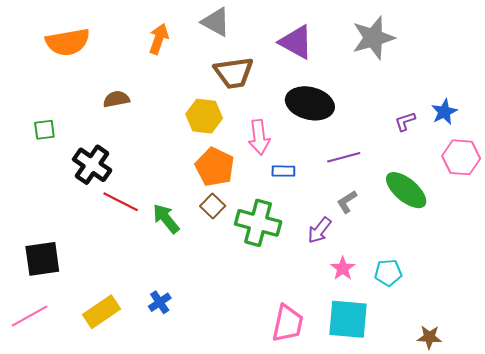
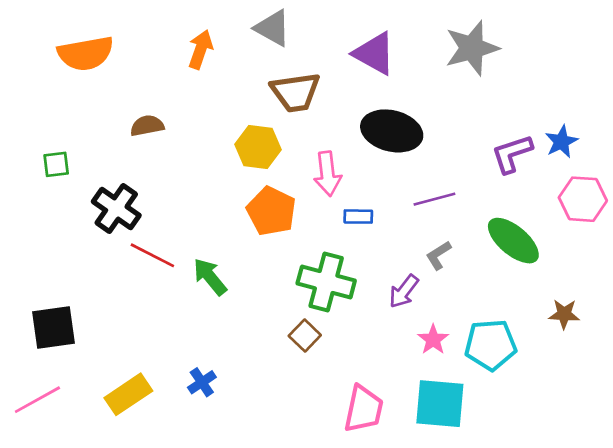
purple L-shape: (405, 121) -> (512, 154), size x1.6
brown square: (213, 206) -> (305, 335), moved
cyan pentagon: (388, 273) -> (491, 345), size x1.5
brown star: (429, 337) -> (564, 314), moved

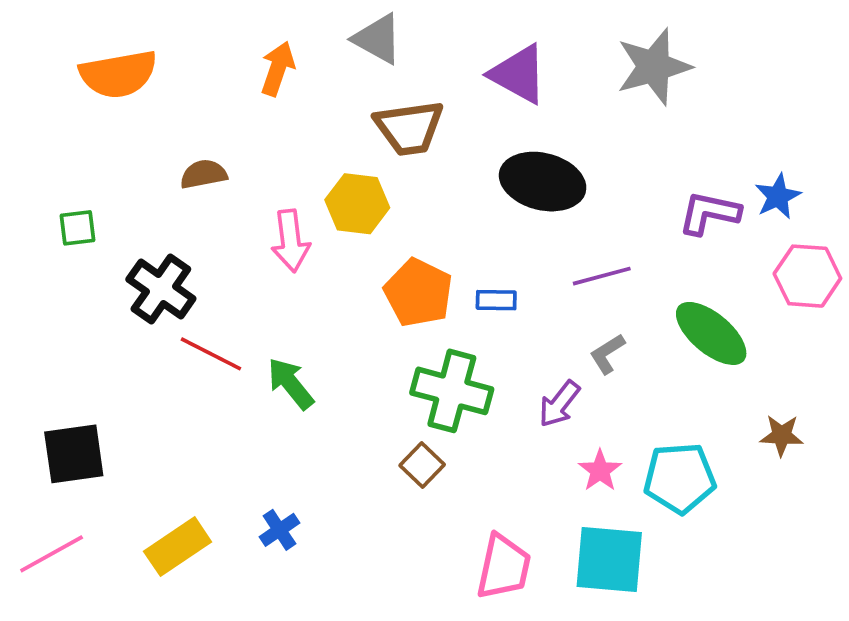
purple L-shape: (512, 154) -> (709, 213), turned 30
pink arrow: (328, 174) -> (291, 241), moved
orange pentagon: (271, 211) -> (418, 293), moved

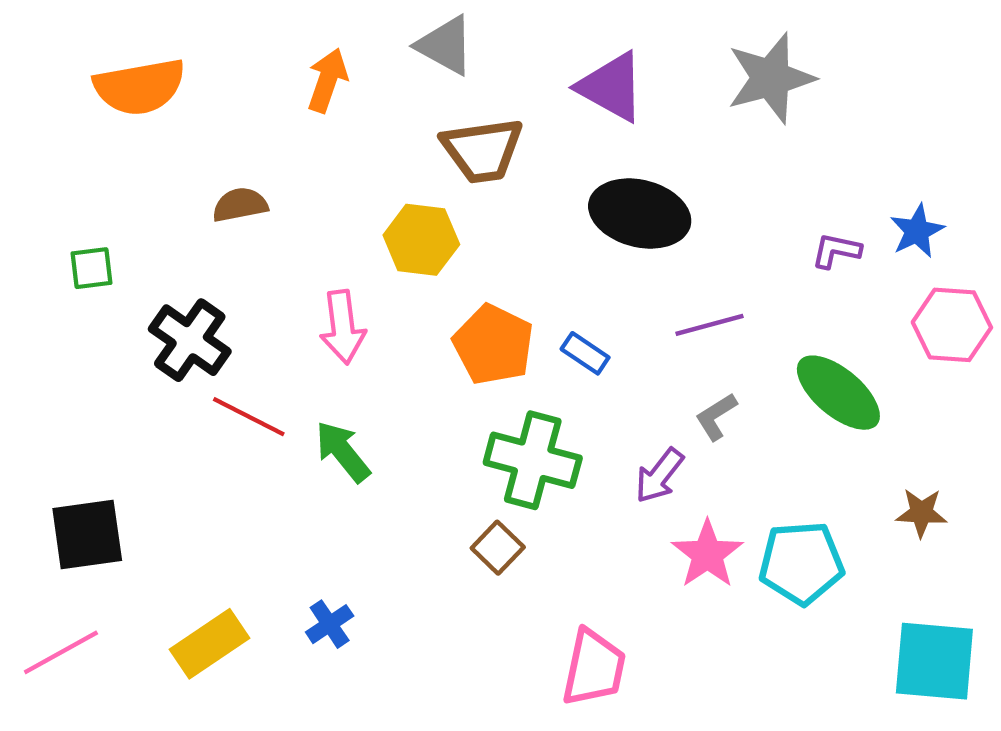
purple L-shape: (709, 213) -> (836, 251), size x0.7
pink arrow: (291, 241) -> (343, 327), moved
blue rectangle: (496, 300) -> (585, 353), turned 33
pink star: (600, 471) -> (707, 554), size x1.4
cyan square: (609, 559) -> (934, 661), moved

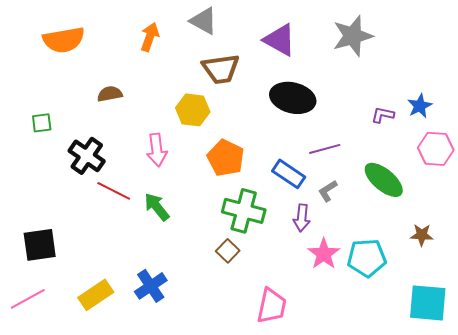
blue rectangle: (585, 353) -> (289, 174), moved, size x1.5
purple arrow: (659, 476) -> (302, 218), turned -32
blue cross: (330, 624) -> (151, 286), size x1.5

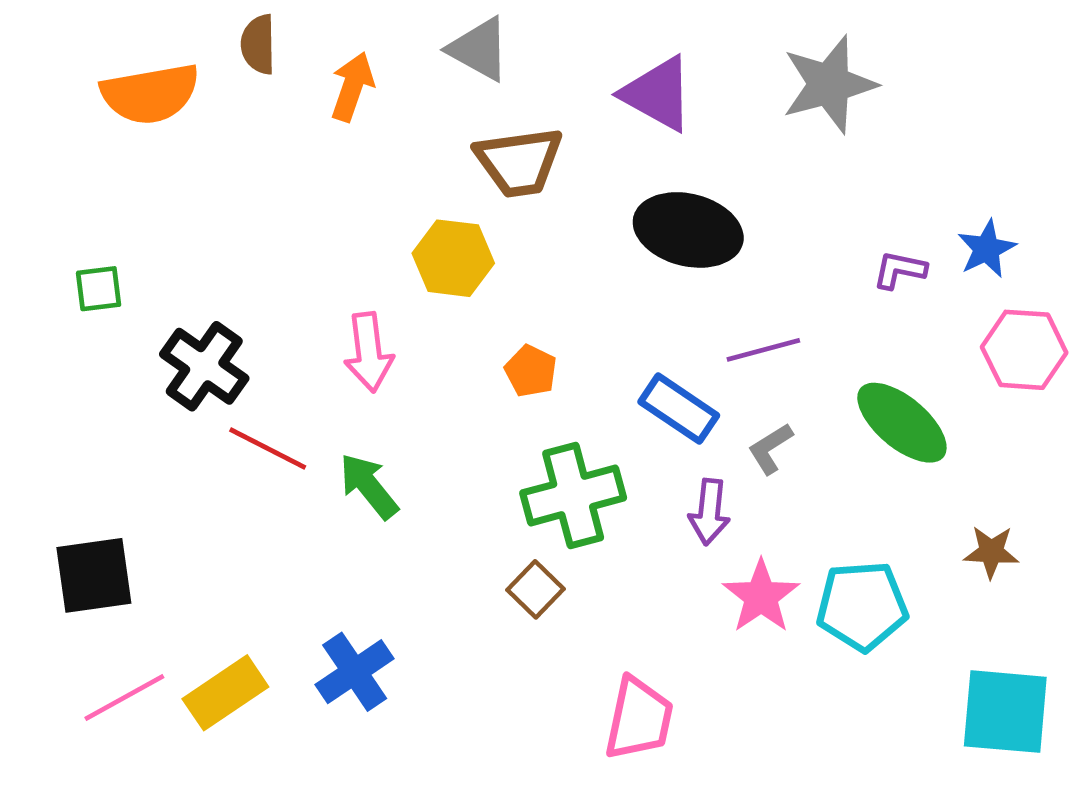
brown semicircle: (110, 94) -> (258, 44), moved, turned -80
orange pentagon: (226, 158) -> (531, 371), size x0.6
green cross: (244, 211) -> (573, 495), turned -30
pink line: (28, 299) -> (124, 697), moved

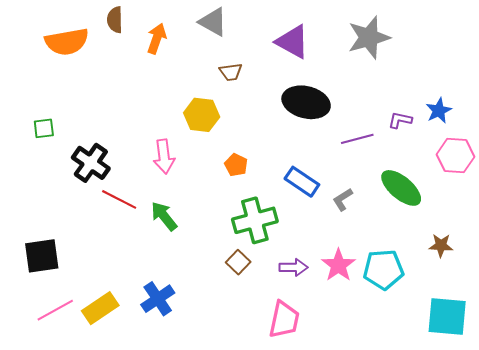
brown trapezoid: (519, 162) -> (231, 72), size x0.6
purple line: (763, 350) -> (357, 139), moved
purple arrow: (709, 512) -> (294, 267), moved, turned -96

